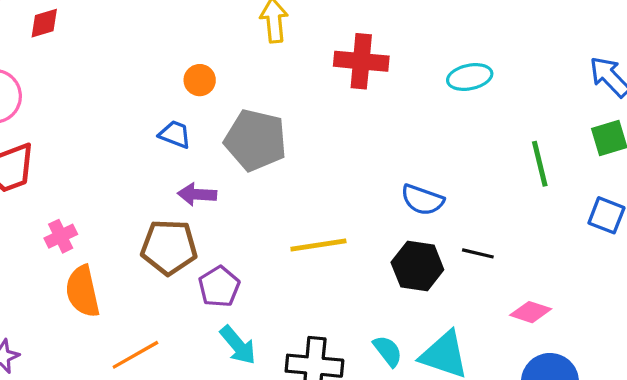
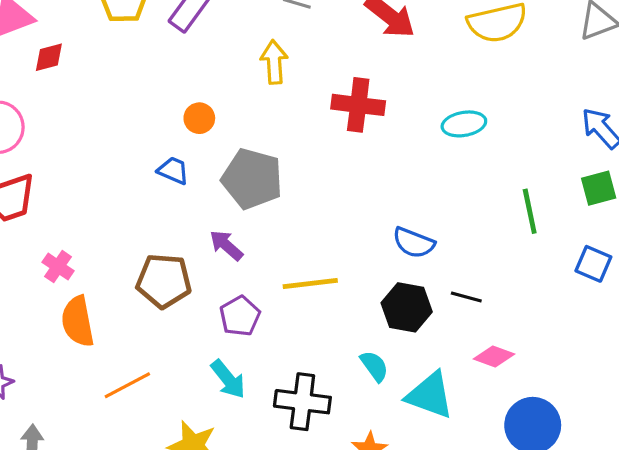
purple arrow: (197, 194) -> (226, 245), moved, turned 36
pink cross: (61, 236) -> (58, 267), turned -32
purple pentagon: (219, 287) -> (240, 316), moved
pink diamond: (531, 312) -> (494, 357), moved
cyan semicircle: (388, 351) -> (374, 366), moved

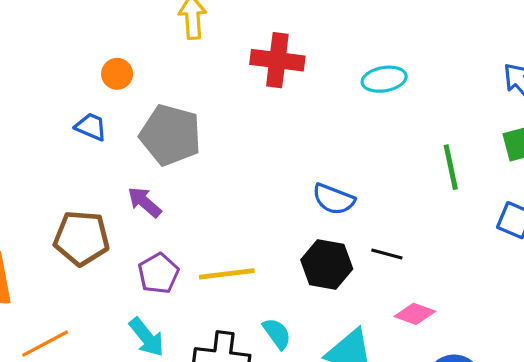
yellow line: (310, 284) -> (227, 274), moved
cyan semicircle: (374, 366) -> (277, 334), moved

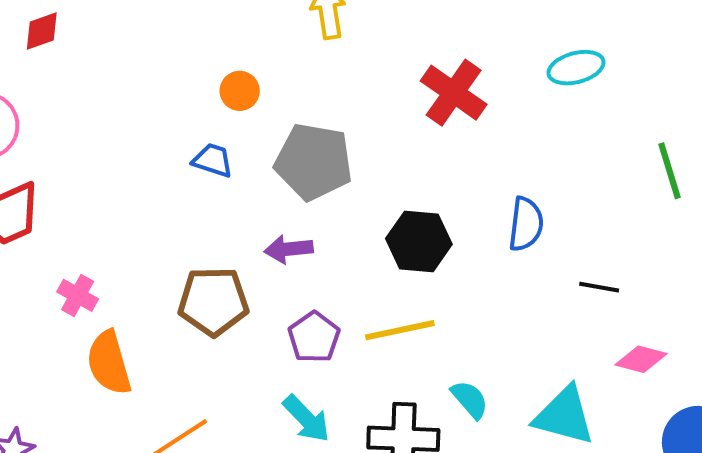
red cross: (277, 60) -> (454, 93), moved, turned 33
blue semicircle: (334, 199) -> (526, 224), turned -99
purple arrow: (145, 202) -> (289, 249), turned -42
black hexagon: (327, 264) -> (419, 241), moved

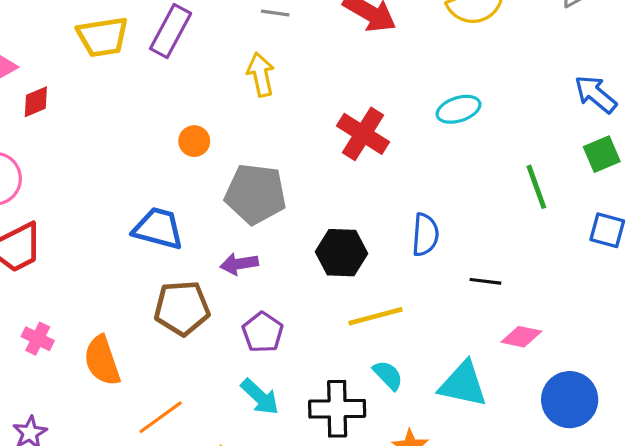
blue trapezoid: (213, 160) -> (158, 228), moved, size x1.6
pink cross: (78, 295) -> (38, 339), moved
yellow line: (400, 330) -> (376, 316), moved

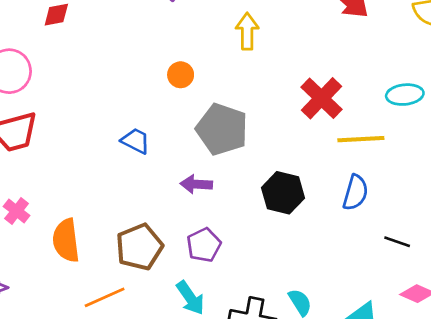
blue trapezoid: (158, 228) -> (136, 141), size x0.7
brown pentagon: (182, 308) -> (139, 247), moved, turned -30
yellow line: (376, 316) -> (361, 139), moved

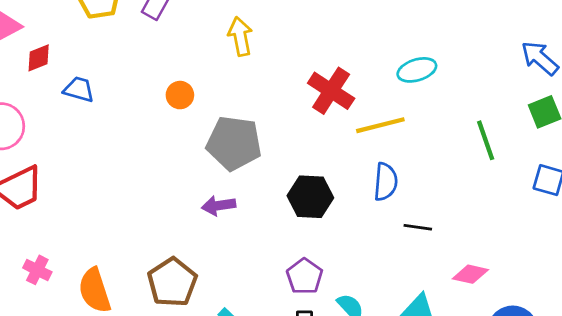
blue trapezoid: (136, 141) -> (79, 89), moved
black line: (397, 242) -> (418, 227), moved
purple pentagon: (204, 245) -> (305, 276), moved

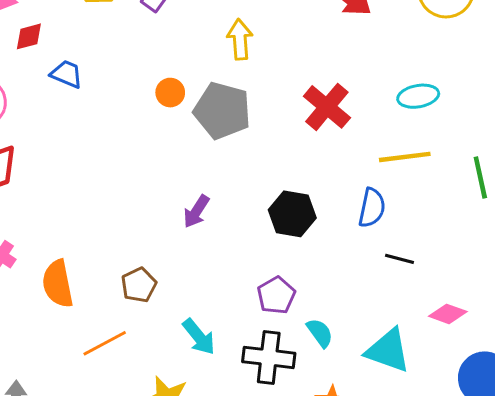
yellow line: (380, 125) -> (405, 157), moved
gray pentagon: (234, 143) -> (222, 111), moved
purple arrow: (219, 206) -> (196, 211), turned -56
brown pentagon: (172, 282) -> (139, 285), size x0.7

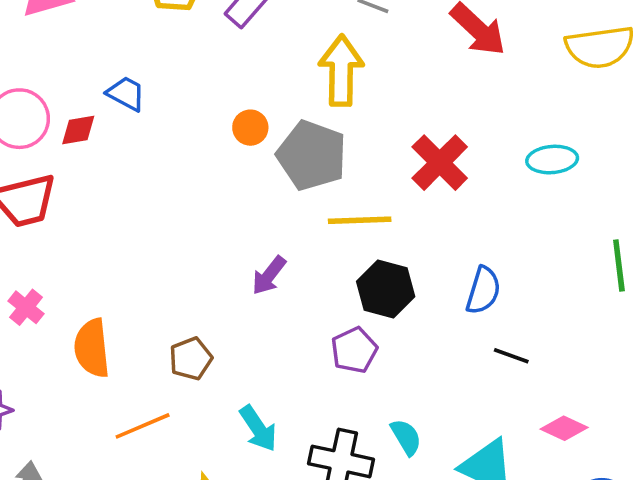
red diamond: (29, 36) -> (78, 130), moved
yellow arrow: (240, 39) -> (341, 71), size x1.4
yellow line: (405, 157) -> (360, 220), moved
purple pentagon: (276, 295) -> (354, 350), moved

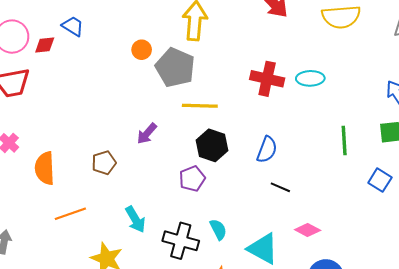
red cross: (440, 163) -> (267, 79), moved, turned -36
brown pentagon: (191, 359) -> (104, 163), moved

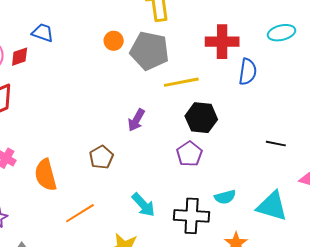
red cross: (267, 79) -> (222, 42), moved
blue semicircle: (267, 150) -> (248, 72), moved
cyan semicircle: (218, 229) -> (225, 197), turned 115

